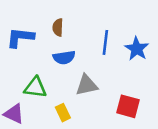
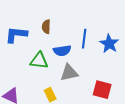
blue semicircle: (64, 57) -> (62, 51), moved
green triangle: (35, 88) -> (39, 61), moved

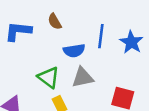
brown semicircle: (46, 27) -> (55, 21), turned -32
green triangle: (39, 61) -> (49, 77), moved, turned 30

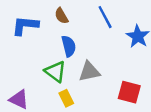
blue line: (101, 36) -> (105, 17), moved, turned -35
blue semicircle: (74, 51) -> (69, 46), moved, turned -95

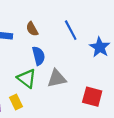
yellow rectangle: (66, 98) -> (16, 102), moved

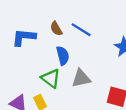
blue line: (71, 30) -> (81, 30), moved, turned -30

